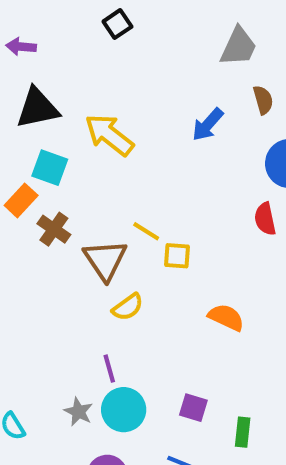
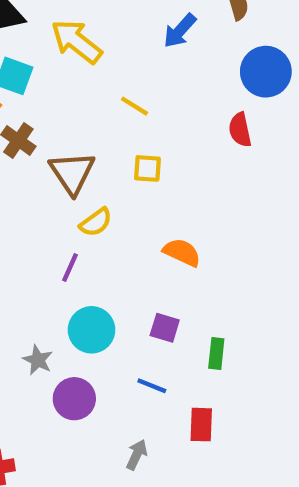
yellow line: (146, 231) -> (135, 106), moved
orange semicircle: (226, 317) -> (182, 252), moved
purple line: (109, 369) -> (70, 267), moved, turned 40
gray star: (78, 412) -> (38, 360), moved

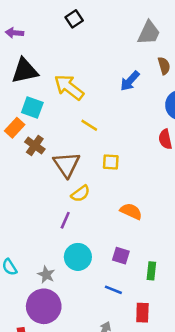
yellow line: (135, 106) -> (89, 125), moved
purple circle: (74, 399) -> (44, 306), moved, size x1.4

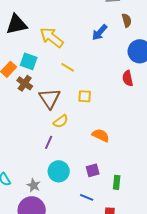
cyan square: (32, 108) -> (29, 61), moved
purple square: (121, 256) -> (93, 170), turned -32

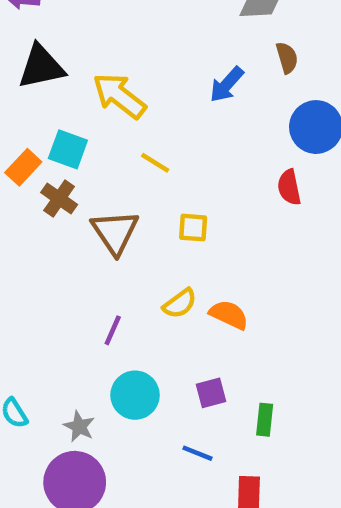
yellow semicircle: (61, 121) -> (180, 304), moved

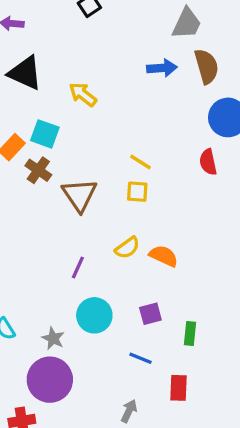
brown semicircle: (287, 58) -> (206, 66), size x1.5
black triangle: (41, 67) -> (25, 73), turned 36
blue arrow: (227, 85) -> (162, 68), moved, turned -136
yellow arrow: (119, 96) -> (83, 94), size x0.7
yellow line: (155, 163) -> (141, 162), moved

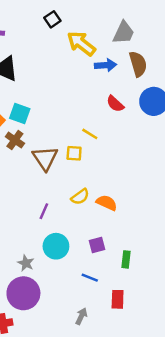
yellow arrow: (83, 94) -> (81, 43), moved, size x1.4
red semicircle: (208, 162) -> (115, 104), moved, turned -36
yellow square: (137, 192) -> (74, 153), moved

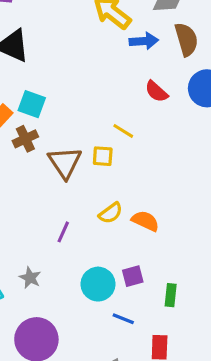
brown cross: (15, 140) -> (25, 139), turned 30
cyan circle: (56, 246) -> (98, 284), moved
gray star: (26, 263) -> (30, 278), moved

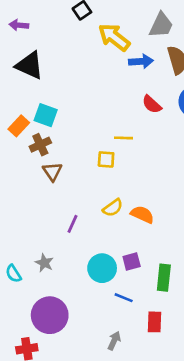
yellow line: (123, 131) -> (124, 138), turned -30
brown triangle: (65, 163) -> (52, 172), moved, size x0.7
green rectangle: (171, 295) -> (164, 278), size x1.4

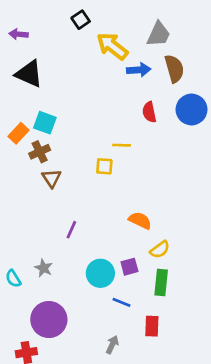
red semicircle: (152, 104) -> (149, 112), turned 36
yellow semicircle: (113, 208) -> (160, 250), moved

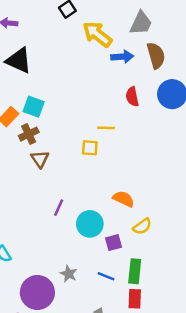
gray star: (44, 268) -> (69, 274), moved
cyan circle: (100, 273) -> (90, 224), moved
green rectangle: (161, 283) -> (135, 271), moved

